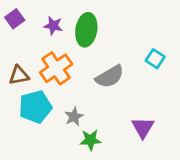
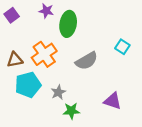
purple star: (53, 26) -> (46, 11), moved
purple triangle: (143, 128) -> (113, 101), turned -42

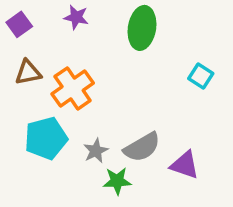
green ellipse: (68, 24) -> (142, 28), moved
brown triangle: (15, 60) -> (28, 72), moved
gray semicircle: (87, 61) -> (142, 147), moved

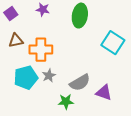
cyan square: (201, 76) -> (113, 43), size x1.6
orange cross: (73, 88) -> (41, 50), turned 35
gray star: (96, 151) -> (49, 76), moved

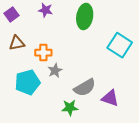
orange cross: (41, 50) -> (43, 53), size x0.7
gray star: (49, 76) -> (55, 71), moved

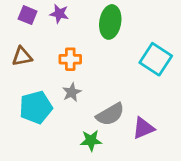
purple square: (12, 14) -> (28, 15), moved, turned -32
orange cross: (43, 53) -> (70, 59), moved
purple triangle: (110, 98) -> (143, 128), turned -42

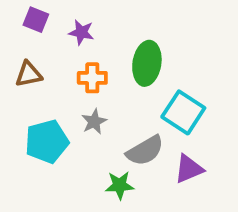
purple star: (59, 14) -> (81, 32), moved
green ellipse: (110, 22) -> (147, 63), moved
cyan square: (156, 59) -> (183, 112), moved

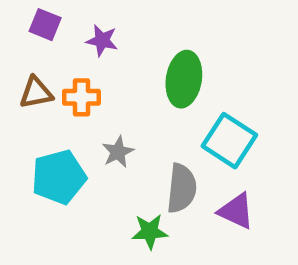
orange cross: (92, 78) -> (82, 97), moved
gray semicircle: (145, 151) -> (182, 188), turned -54
purple triangle: (189, 169) -> (236, 211), turned 48

